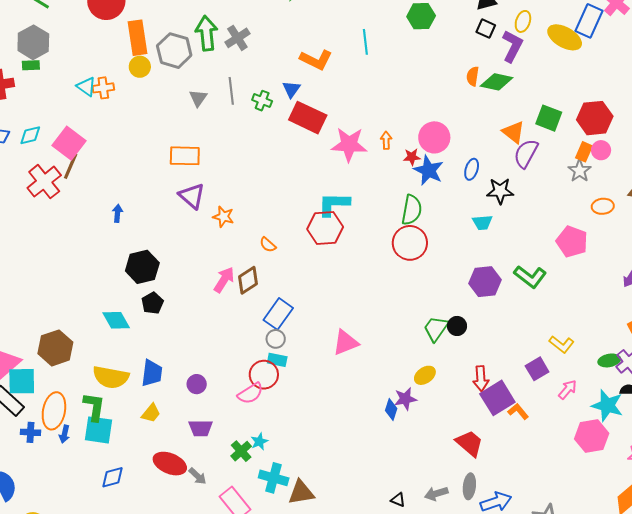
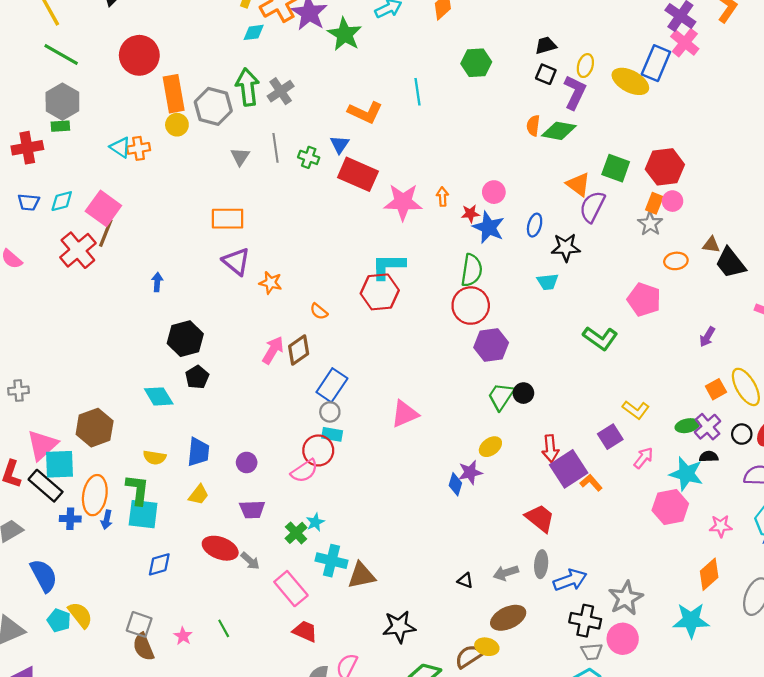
pink circle: (434, 137) -> (494, 192), size x0.7
purple hexagon: (485, 282) -> (491, 345), moved
yellow semicircle: (111, 377) -> (155, 457), size x0.6

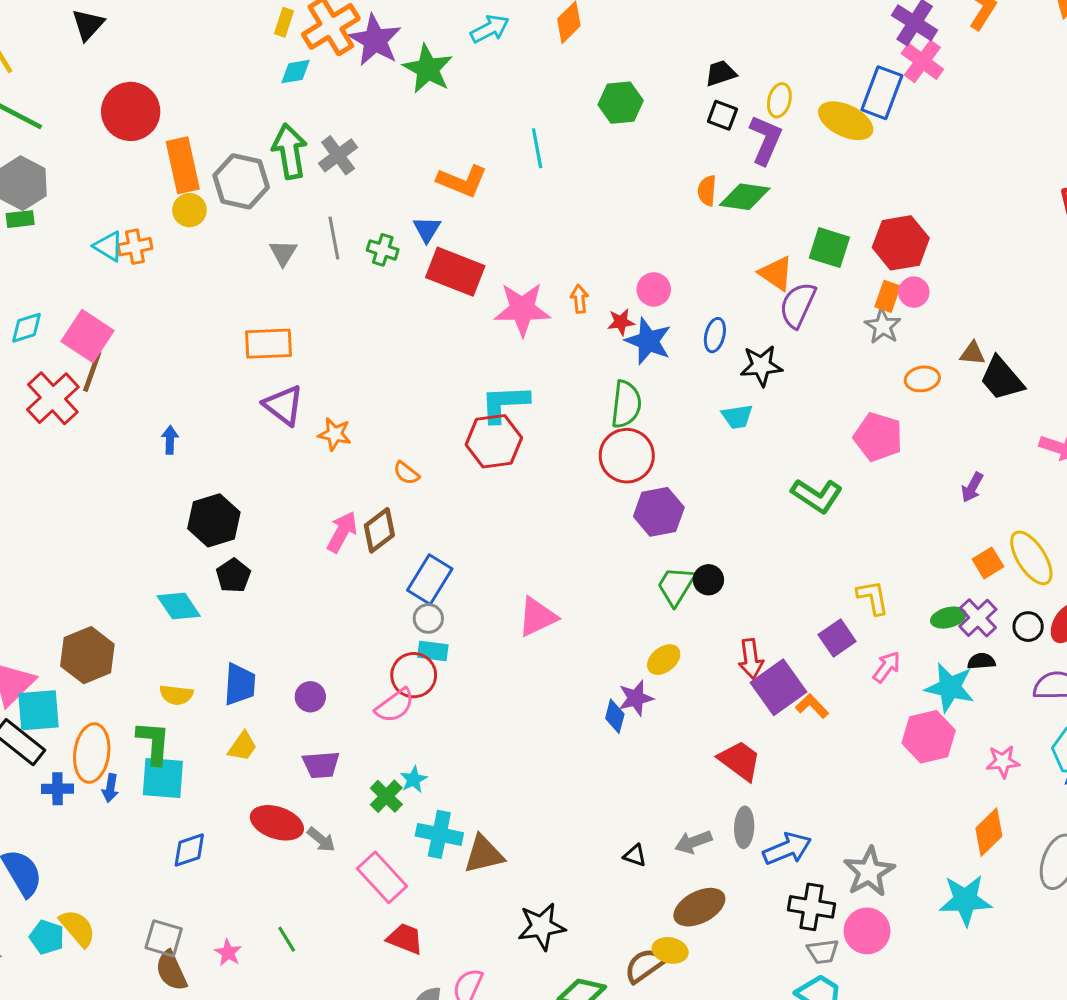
yellow L-shape: (636, 410) -> (873, 598), turned -135

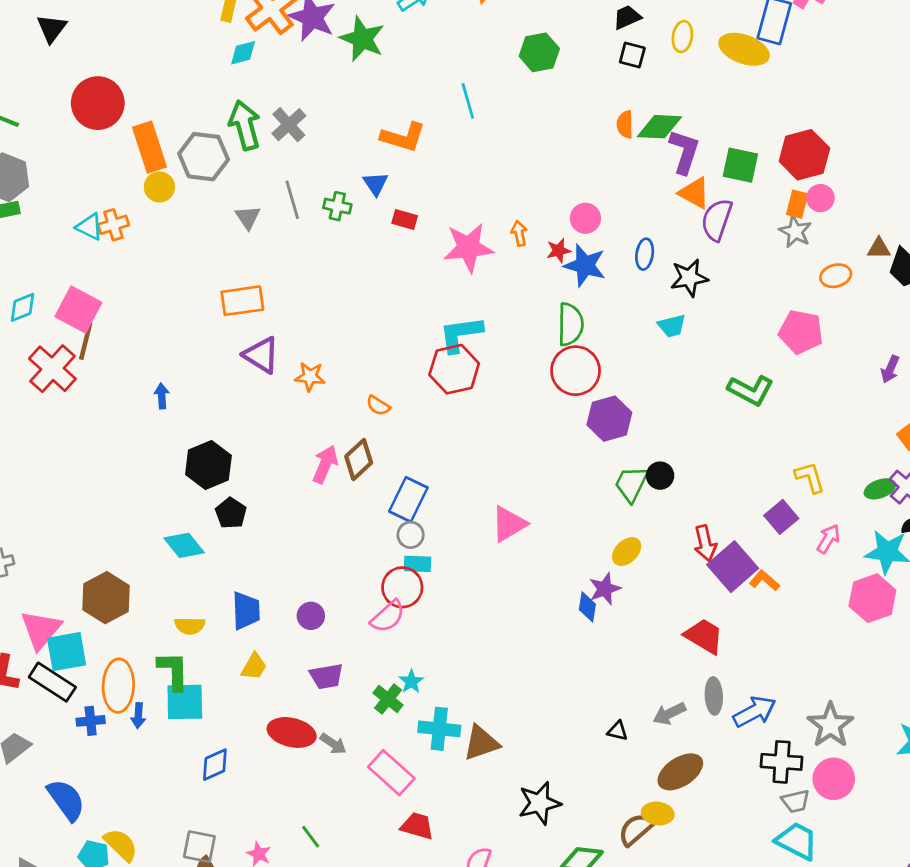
purple L-shape: (766, 140) -> (684, 152), moved
red rectangle: (455, 272) -> (405, 219), size x0.5

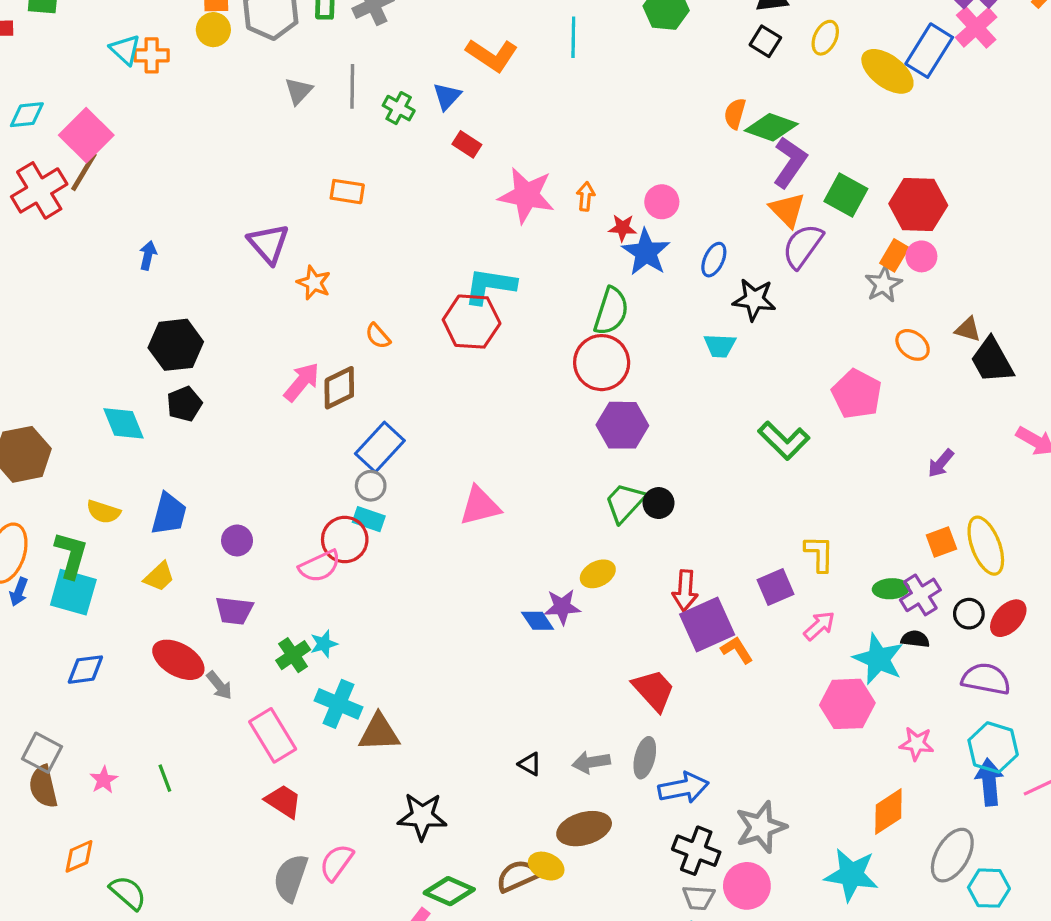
orange ellipse: (836, 276) -> (913, 345), turned 36
orange rectangle: (242, 301) -> (347, 192), moved, size x0.7
blue diamond: (587, 607) -> (538, 621), turned -60

